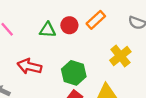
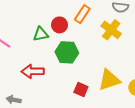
yellow cross: (120, 56) -> (111, 30), moved
green hexagon: (74, 73) -> (67, 52), moved

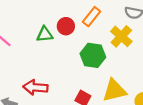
green hexagon: (67, 52) -> (93, 55), moved
red arrow: (33, 71) -> (35, 87), moved

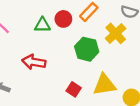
red arrow: (35, 87) -> (34, 62), moved

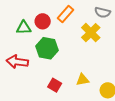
green hexagon: (87, 49) -> (47, 48), moved
yellow triangle: (104, 85) -> (83, 80), size x0.6

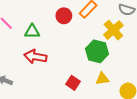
green triangle: (24, 28) -> (32, 31), moved
green hexagon: (47, 48) -> (97, 51), moved

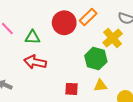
red circle: (64, 16) -> (64, 23), size x1.5
red square: (73, 83) -> (71, 89), turned -32

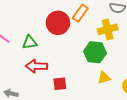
yellow cross: (113, 38) -> (108, 29), turned 36
red square: (71, 89) -> (60, 84), moved

